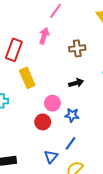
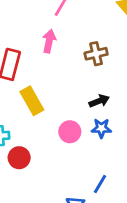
blue star: (72, 115) -> (101, 128), moved
red circle: (43, 122) -> (19, 158), moved

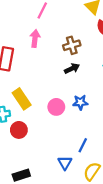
yellow rectangle: (32, 101) -> (22, 99), moved
black arrow: (99, 101) -> (72, 69), moved

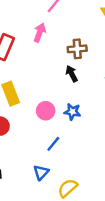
black arrow: (72, 69) -> (72, 74), turned -104
blue line: (83, 145) -> (53, 144), moved

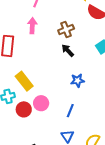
pink circle: (46, 111) -> (41, 103), moved

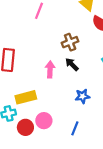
pink arrow: (32, 26) -> (50, 69), moved
yellow rectangle: (24, 81) -> (26, 97), turned -66

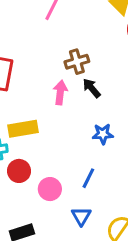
brown cross: (70, 42) -> (77, 62), moved
pink circle: (44, 121) -> (50, 189), moved

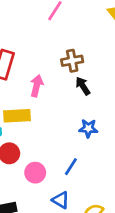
pink arrow: (60, 92) -> (37, 86), moved
blue triangle: (81, 216) -> (61, 200), turned -36

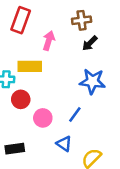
black arrow: (83, 86) -> (90, 43), turned -105
blue star: (88, 128) -> (92, 81), size x1.5

